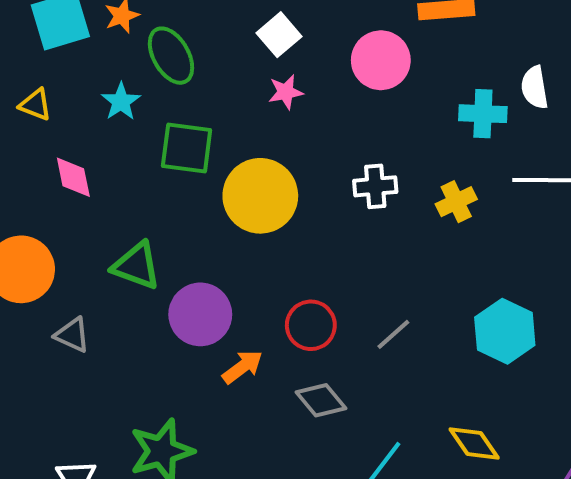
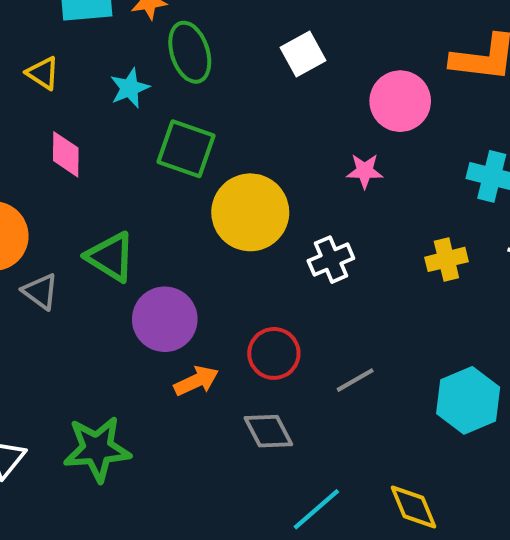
pink star: (286, 92) -> (365, 171), moved
white cross: (375, 186) -> (331, 260), moved, turned -30
gray triangle: (72, 335) -> (40, 291), moved

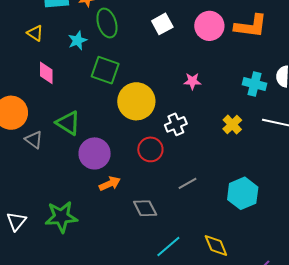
pink circle: (400, 101) -> (209, 26), moved
yellow cross: (446, 259) -> (232, 125), turned -30
red circle: (274, 353) -> (150, 149), moved

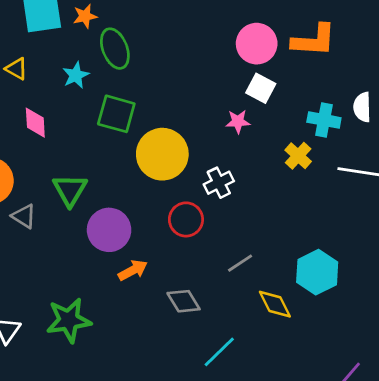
white square: (162, 24) -> (261, 88), moved, turned -30
green triangle: (68, 123) -> (70, 190), turned 32
yellow cross: (232, 125) -> (298, 156), moved
yellow diamond: (216, 245) -> (275, 304), moved

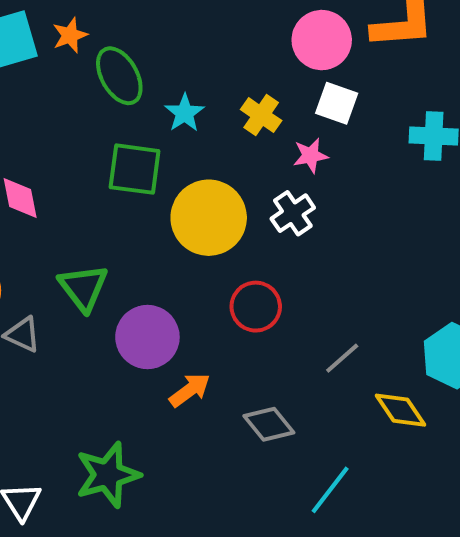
cyan star: (76, 75) -> (185, 113), moved
yellow cross: (298, 156) -> (261, 115), moved
white cross: (219, 183) -> (293, 213), moved

